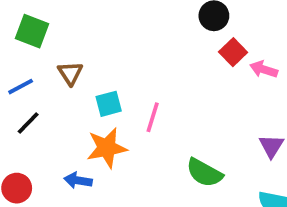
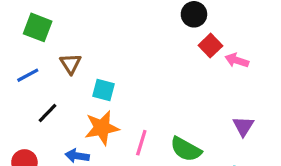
cyan square: (109, 104) -> (103, 90), turned 30
pink line: (153, 117) -> (141, 143), moved
black line: (28, 123) -> (48, 113), moved

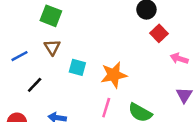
green square: (38, 27) -> (51, 16), moved
pink arrow: (237, 60) -> (179, 59), moved
orange star: (102, 128) -> (114, 75), moved

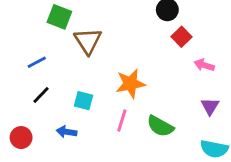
brown triangle: (52, 47) -> (88, 41), moved, size x1.5
blue line: (19, 56) -> (37, 62), moved
cyan square: (77, 67) -> (84, 101), moved

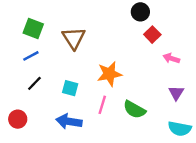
green square: (59, 17) -> (33, 29), moved
blue arrow: (67, 132) -> (69, 121), moved, size x1.5

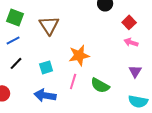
red square: (152, 35) -> (129, 22), moved
cyan square: (70, 88) -> (46, 67), turned -32

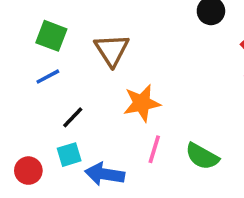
orange star: (79, 55) -> (142, 103), moved
black line: (16, 63) -> (73, 117), moved
cyan square: (46, 67) -> (69, 155), moved

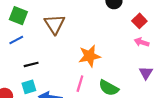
orange star: (142, 103) -> (90, 56), moved
black line: (73, 117) -> (31, 64), turned 32

